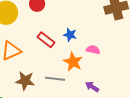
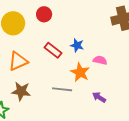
brown star: (25, 81) -> (21, 91), moved

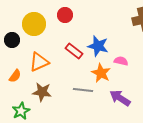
blue star: (77, 45) -> (98, 46), size x1.5
purple arrow: (99, 97) -> (120, 98), size x1.5

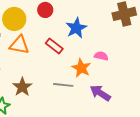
blue star: (98, 46) -> (76, 28), moved, turned 30
orange triangle: (39, 62) -> (19, 45), moved, turned 35
brown star: (42, 92) -> (22, 87), turned 30

